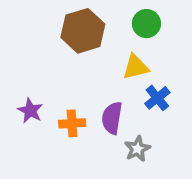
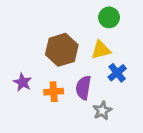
brown hexagon: (83, 31) -> (62, 50), moved

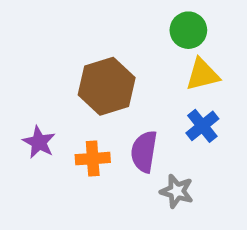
yellow triangle: (101, 50) -> (202, 75), moved
gray star: (102, 111) -> (177, 191), turned -30

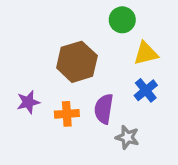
green circle: (188, 30) -> (122, 20), moved
purple star: (39, 142) -> (28, 102), turned 30

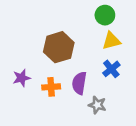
green circle: (122, 20) -> (105, 15), moved

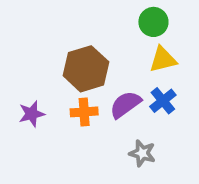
purple semicircle: (79, 83) -> (125, 104), moved, turned 45
orange cross: (51, 87) -> (84, 112), moved

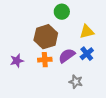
green circle: (153, 22) -> (62, 12), moved

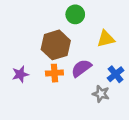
blue cross: (87, 54) -> (116, 74), moved
gray star: (76, 82) -> (101, 94), moved

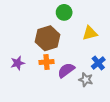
purple semicircle: (81, 68) -> (66, 70), moved

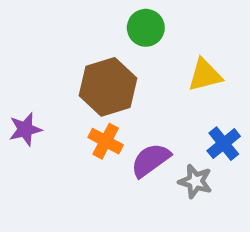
orange cross: (47, 62) -> (106, 141), turned 32
purple star: (18, 63) -> (25, 129), moved

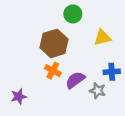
purple star: (25, 129) -> (19, 97), moved
blue cross: (224, 144) -> (112, 72), turned 35

